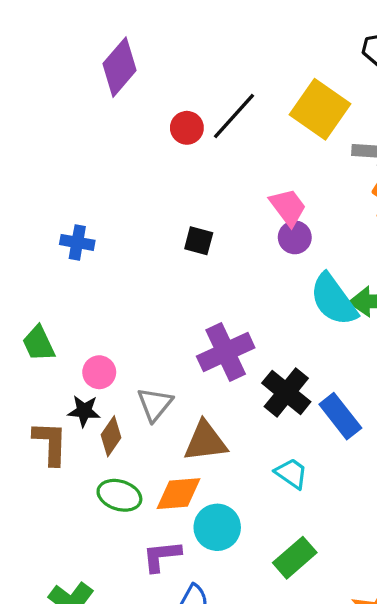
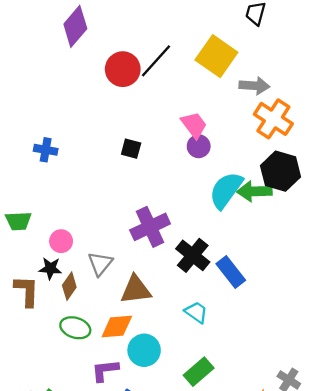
red circle: (187, 128) -> (123, 69), size x1.5
cyan semicircle: (334, 300) -> (226, 190), turned 72
green trapezoid: (39, 344) -> (18, 221), turned -68

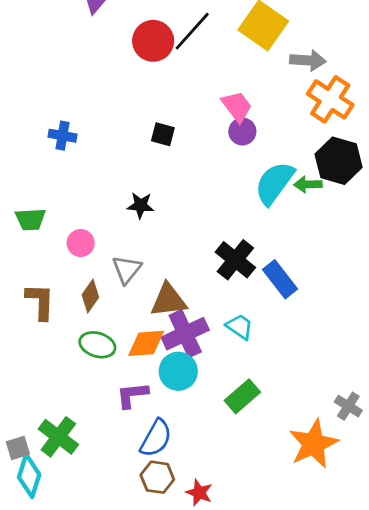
green arrow: (254, 191) -> (308, 184), size x0.7
purple cross: (150, 227) -> (185, 334), moved
black star: (50, 268) -> (141, 205), moved

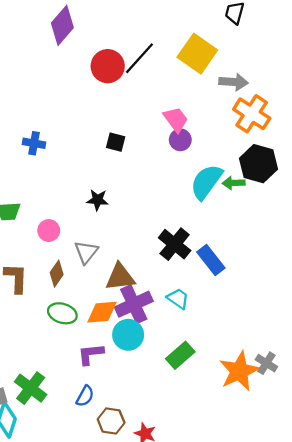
blue semicircle: (156, 438) -> (85, 396), moved, size x0.7
orange star: (313, 444) -> (239, 371), moved

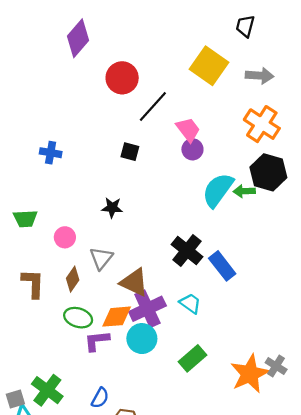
black line: (139, 58) -> (153, 106), moved
gray arrow: (234, 82) -> (260, 76), moved
brown triangle: (120, 277) -> (134, 282), turned 32
purple L-shape: (91, 354) -> (97, 341), moved

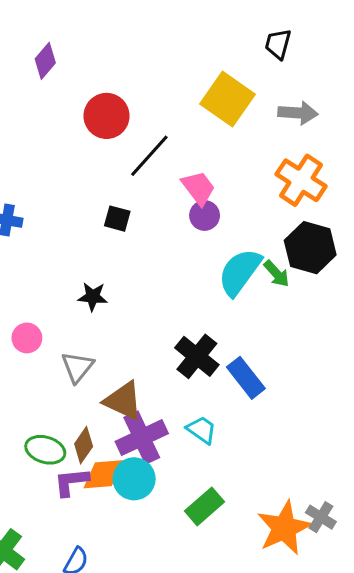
purple diamond: (78, 38) -> (45, 61), size x0.7
green arrow: (244, 191) -> (277, 274), turned -130
brown diamond: (73, 279) -> (84, 445), moved
orange diamond: (117, 317) -> (103, 474), moved

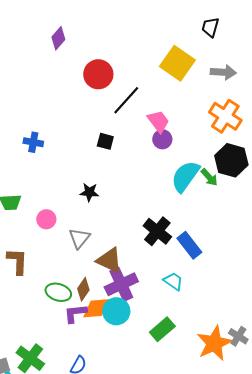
cyan trapezoid: (201, 430) -> (173, 281), moved

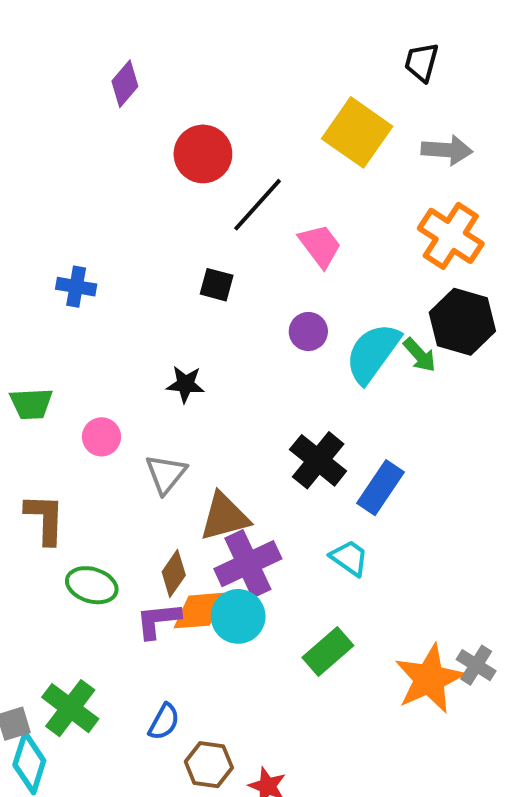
purple circle: (162, 139) -> (308, 332), moved
blue rectangle: (189, 245) -> (381, 488), turned 72
brown triangle: (109, 260) -> (224, 517), turned -40
green ellipse: (58, 292) -> (92, 585), moved

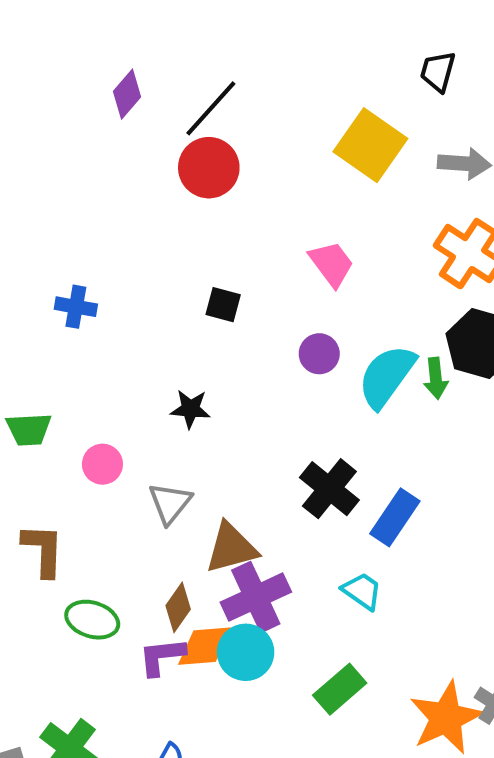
black line: (258, 205) -> (211, 108), moved
green arrow: (420, 355) -> (436, 378), turned 36

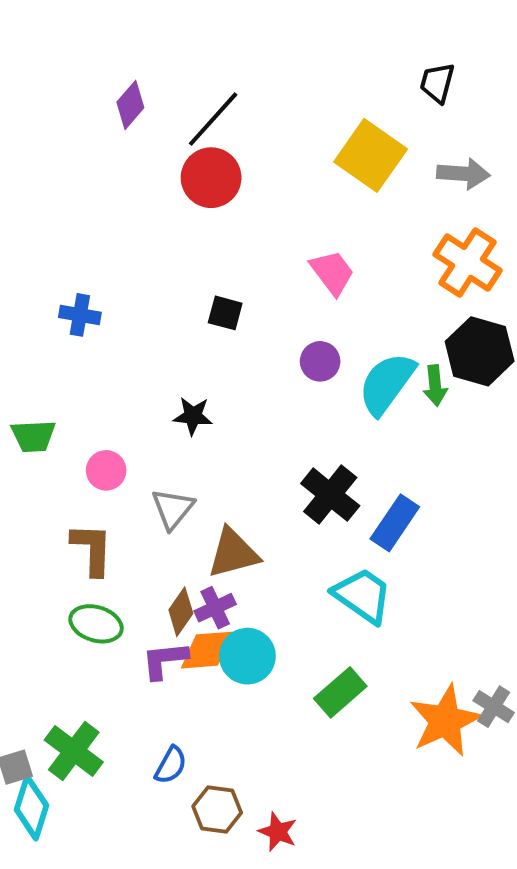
brown L-shape: (43, 550) -> (92, 549), moved
cyan trapezoid: (362, 591) -> (362, 596), size x1.5
purple cross: (256, 597) -> (215, 608), moved, size x0.6

